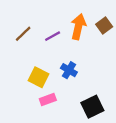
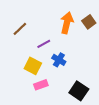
purple line: (53, 36) -> (44, 44), moved
black square: (92, 107) -> (79, 91), turned -30

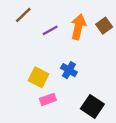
brown line: (20, 29) -> (23, 15), moved
purple line: (44, 44) -> (50, 30), moved

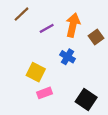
brown square: (104, 26) -> (96, 37), moved
blue cross: (69, 70) -> (68, 57), moved

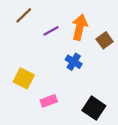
yellow square: (36, 72) -> (24, 78), moved

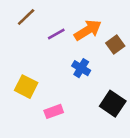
orange arrow: (80, 27) -> (88, 30), turned 45
black square: (94, 108) -> (113, 104), moved

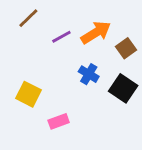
black square: (113, 104) -> (123, 88), moved

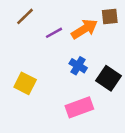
brown square: (126, 48) -> (110, 16), moved, turned 30
pink rectangle: (59, 121) -> (79, 107), moved, size x1.5

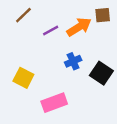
blue cross: (78, 66) -> (73, 61), turned 35
pink rectangle: (79, 107) -> (54, 103), moved

